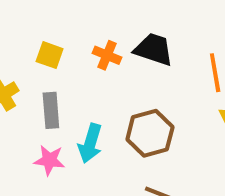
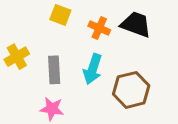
yellow square: (50, 55) -> (60, 15), moved
cyan arrow: (90, 143) -> (93, 69), moved

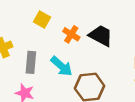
cyan arrow: (93, 69) -> (61, 66), turned -75

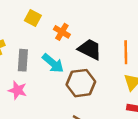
black trapezoid: (101, 36) -> (90, 49), moved

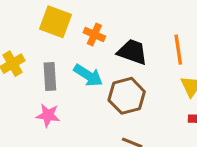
yellow square: (33, 18) -> (56, 22), size x1.5

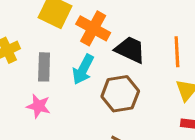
orange cross: (94, 34) -> (93, 28), size x1.5
cyan arrow: (88, 75) -> (83, 69), turned 80

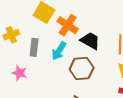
pink star: (38, 106) -> (19, 73), moved

